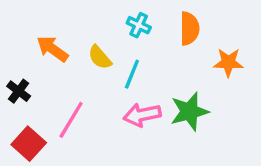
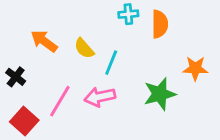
cyan cross: (139, 25) -> (128, 14), moved, turned -30
orange star: (228, 62) -> (195, 68), moved
pink arrow: (142, 115) -> (100, 97), moved

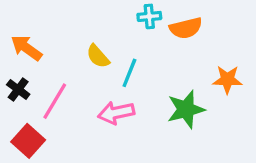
orange semicircle: (160, 24) -> (186, 28), turned 76
orange arrow: (44, 41) -> (26, 48), moved
pink line: (60, 101) -> (55, 101), moved

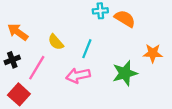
orange semicircle: (186, 28) -> (125, 19), turned -135
yellow semicircle: (98, 56) -> (56, 42), moved
black cross: (18, 89) -> (12, 60), turned 32

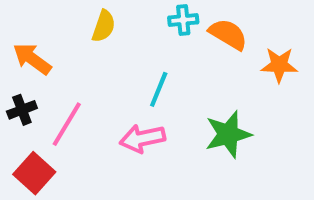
yellow semicircle: (56, 42) -> (104, 26), moved, turned -120
orange star: (153, 53) -> (279, 65), moved

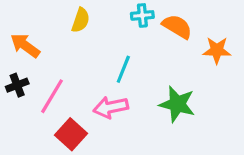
green star: (228, 134) -> (177, 104), turned 30
red square: (34, 173) -> (71, 134), moved

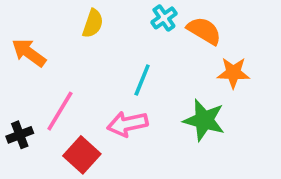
cyan cross: (142, 15) -> (164, 18), turned -30
orange star: (217, 50) -> (233, 73), moved
black cross: (17, 85) -> (20, 135), moved

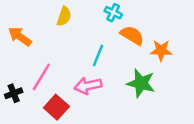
cyan cross: (164, 18) -> (113, 13), turned -30
orange semicircle: (204, 31) -> (132, 35), moved

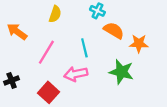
cyan line: (98, 55) -> (84, 48), turned -36
pink line: (41, 77) -> (46, 52), moved

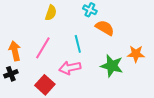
orange arrow: (17, 32) -> (15, 51), moved, turned 42
orange star: (139, 44) -> (136, 54), moved

